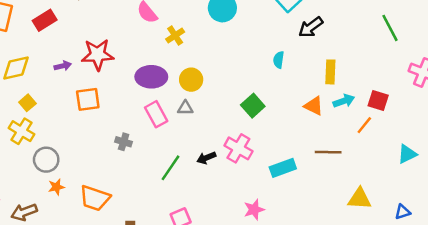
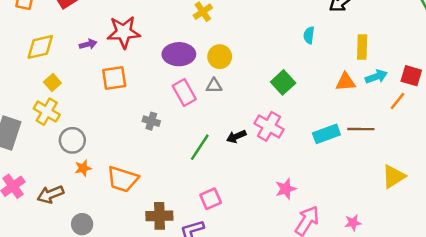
orange triangle: (314, 106) -> (346, 82), turned -30
cyan rectangle: (283, 168) -> (326, 134), moved
yellow triangle: (360, 199) -> (394, 176), turned -35

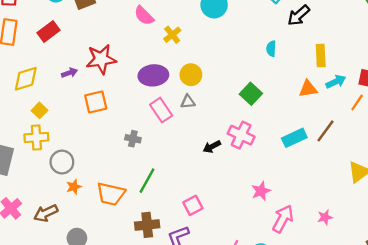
yellow cross: (47, 112) -> (36, 137), turned -30
brown line: (361, 129) -> (325, 131), turned -50
green line: (200, 147) -> (147, 181), moved

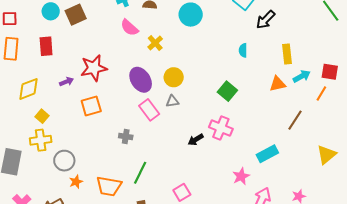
red rectangle: (49, 32) -> (46, 46), turned -54
purple ellipse: (153, 75) -> (141, 80), turned 65
cyan rectangle: (294, 138) -> (267, 154), moved

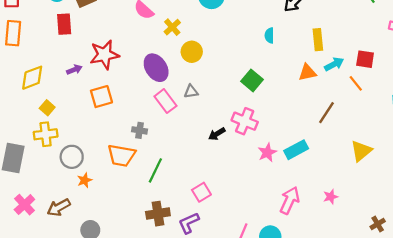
red rectangle: (46, 46) -> (64, 24), moved
yellow circle: (174, 77) -> (192, 52), moved
orange line: (321, 94) -> (356, 83), turned -70
pink star: (241, 176) -> (267, 152), moved
orange trapezoid: (109, 186) -> (121, 155), moved

